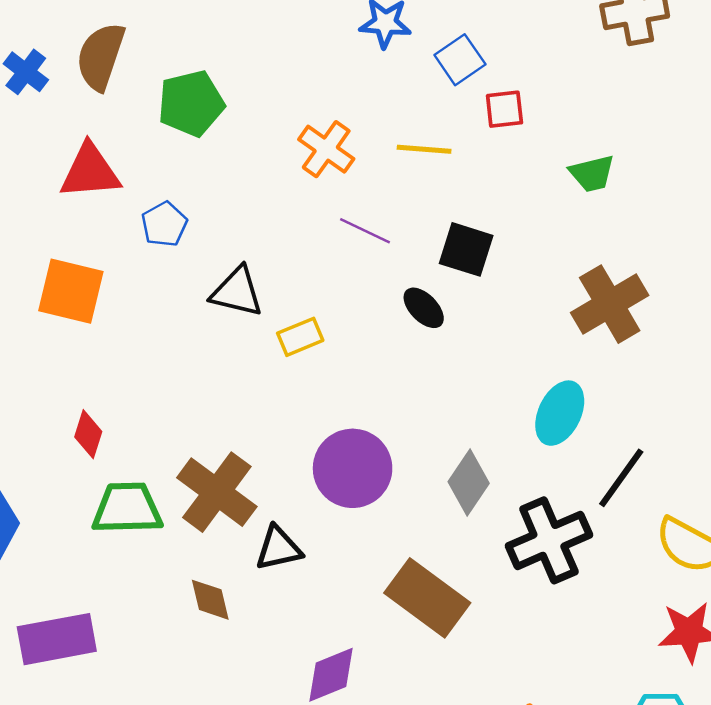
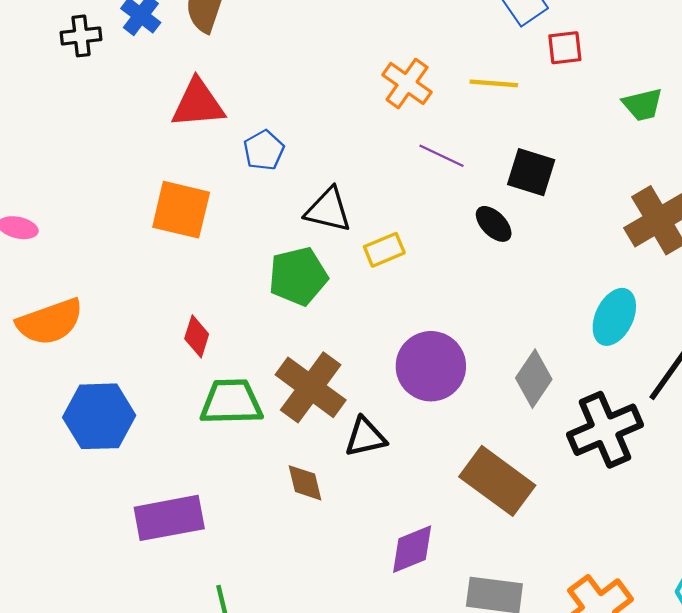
green pentagon: (191, 103) -> (298, 276), moved

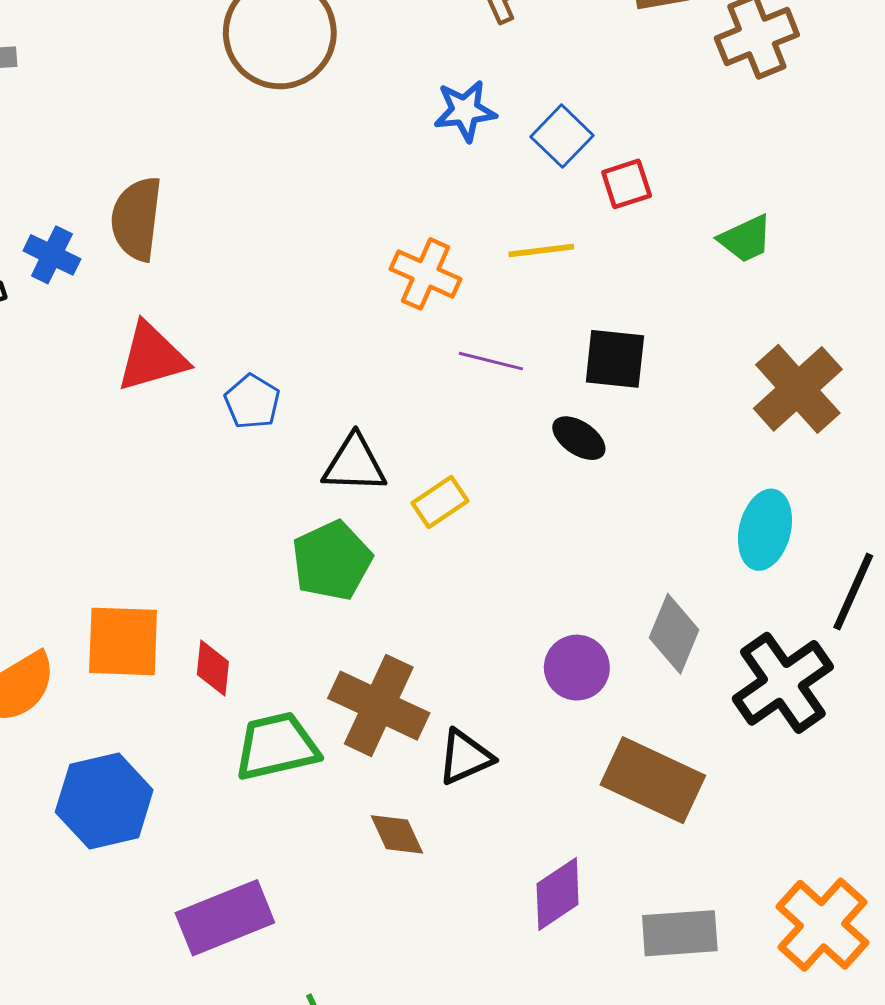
orange square: (181, 210) -> (123, 641), moved
purple circle: (431, 366) -> (577, 668), moved, size x0.7

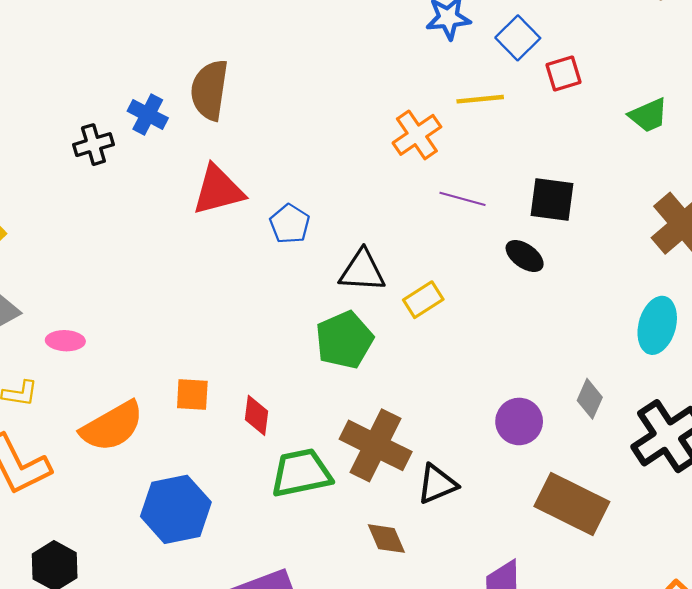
yellow line: (541, 251) -> (480, 99), moved
orange cross: (426, 274) -> (417, 135), turned 30
gray diamond: (674, 634) -> (590, 399), size x0.7
orange square: (123, 641) -> (192, 395), size x0.6

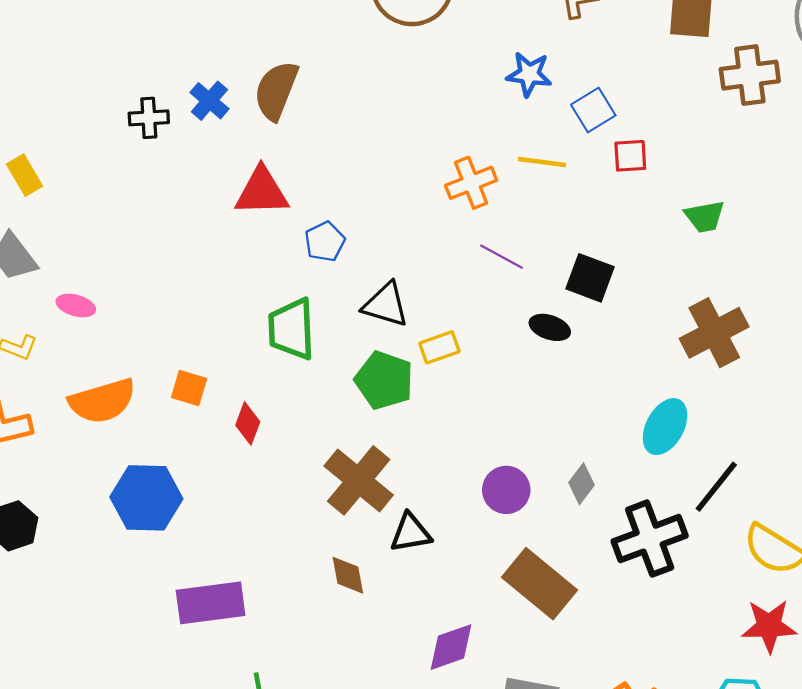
black ellipse: (525, 256) -> (550, 327), turned -30
green pentagon: (344, 340) -> (384, 380), moved, turned 30
green trapezoid: (301, 473) -> (291, 329), moved, turned -94

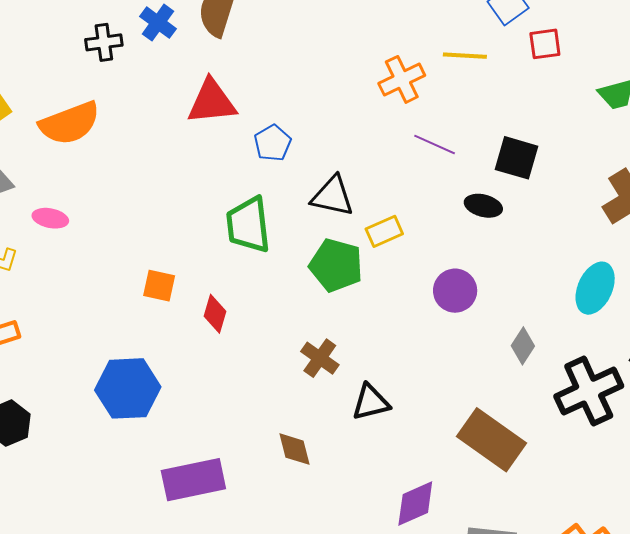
orange semicircle: (102, 401) -> (70, 123), moved
brown cross: (359, 480) -> (320, 358), size x0.6
purple circle: (506, 490) -> (455, 291), moved
brown diamond: (348, 575) -> (295, 449), moved

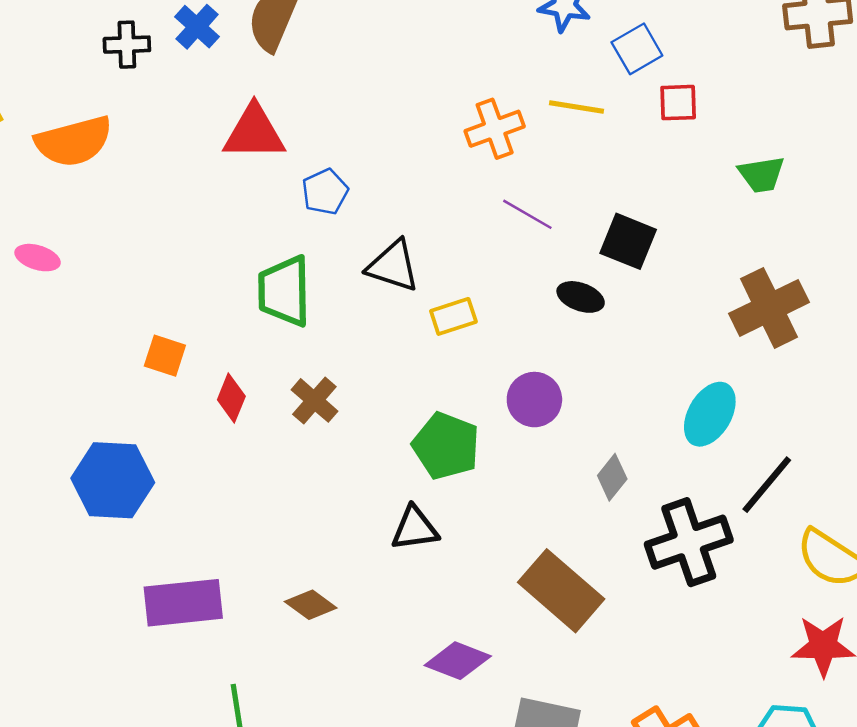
green pentagon: (336, 265) -> (446, 446), moved
brown cross: (320, 358) -> (314, 400), moved
brown diamond: (295, 449) -> (311, 605), moved, turned -45
purple diamond: (415, 503) -> (458, 661), turned 39

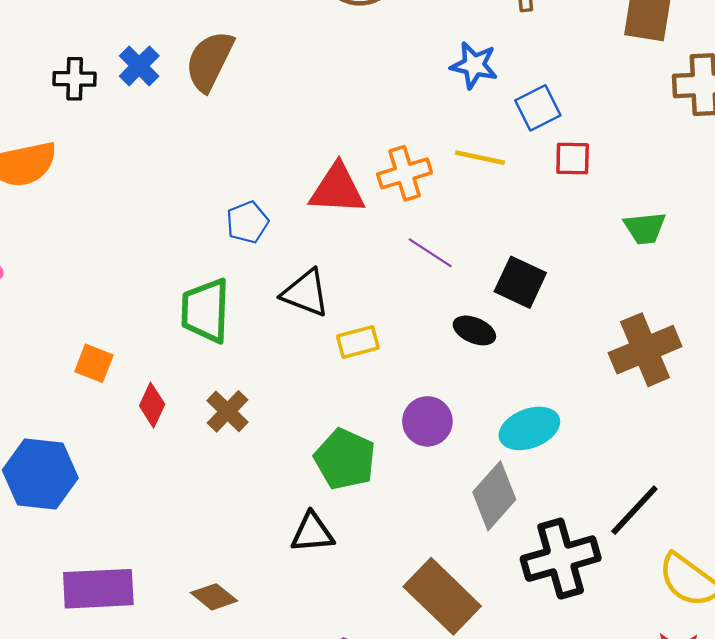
red triangle: (254, 133) -> (337, 189), moved
cyan ellipse: (710, 414) -> (529, 428), moved, turned 36
gray diamond: (612, 477) -> (494, 496), size x1.6

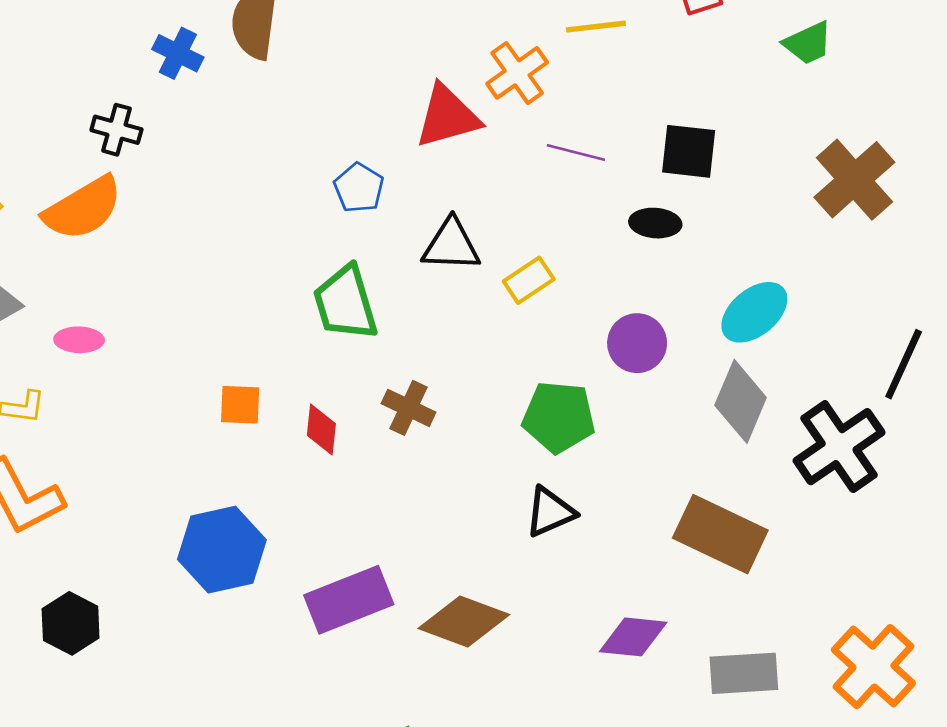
black cross: (75, 79) -> (116, 130), moved, turned 33
purple rectangle: (98, 589) -> (349, 600), moved
brown diamond: (214, 597) -> (464, 622), size x1.6

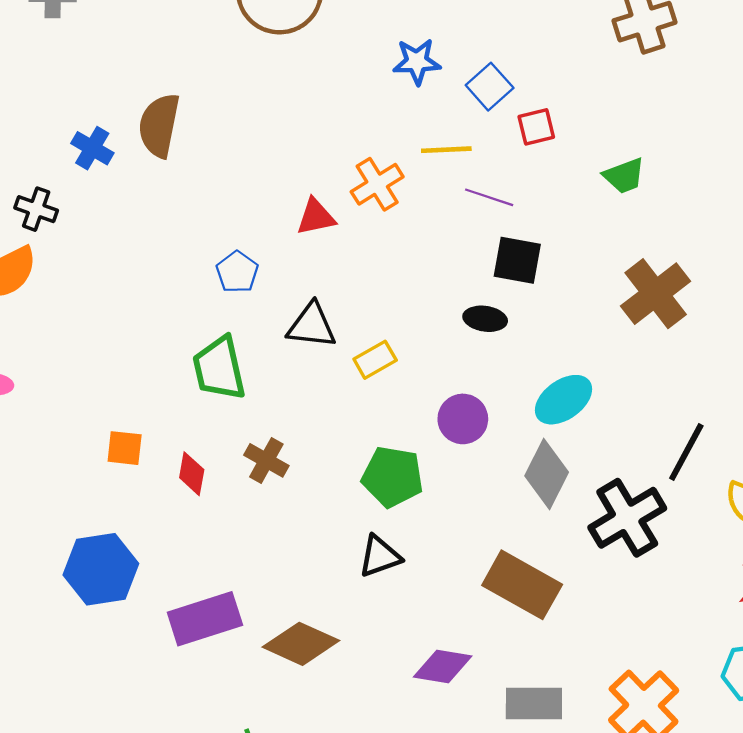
red triangle: (447, 116) -> (316, 217), size x0.7
purple line: (576, 152) -> (489, 197), moved

